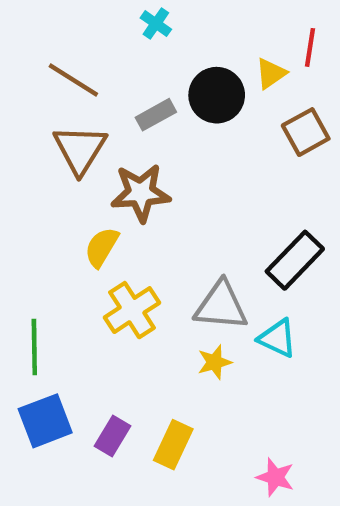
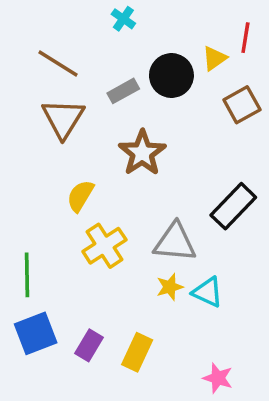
brown star: (141, 193) -> (142, 153), moved, turned -30
cyan triangle: (277, 338) -> (208, 292), moved

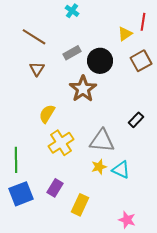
black circle: (171, 76) -> (100, 61), moved
brown triangle: (63, 118) -> (37, 69), size x0.6
black rectangle: (233, 206) -> (136, 120), size x0.6
purple rectangle: (89, 345) -> (55, 188), moved

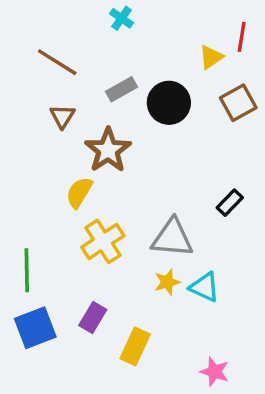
brown star: (83, 89) -> (108, 150), moved

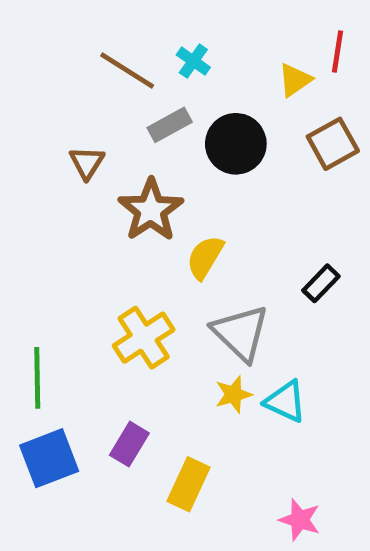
cyan cross: (122, 18) -> (193, 61), moved
brown line: (57, 62) -> (127, 70), moved
yellow semicircle: (79, 192) -> (205, 257), moved
gray triangle: (172, 238) -> (241, 333), turned 39

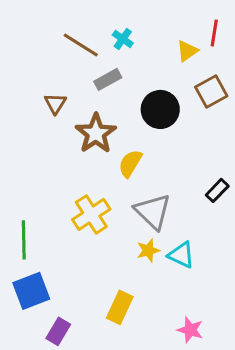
black circle: (236, 144) -> (160, 109), moved
black rectangle: (321, 283) -> (217, 190), moved
purple rectangle: (129, 444) -> (58, 331), moved

